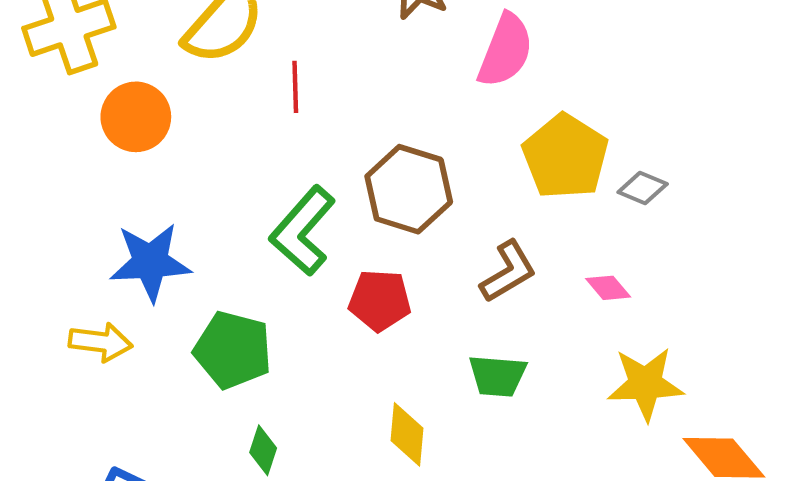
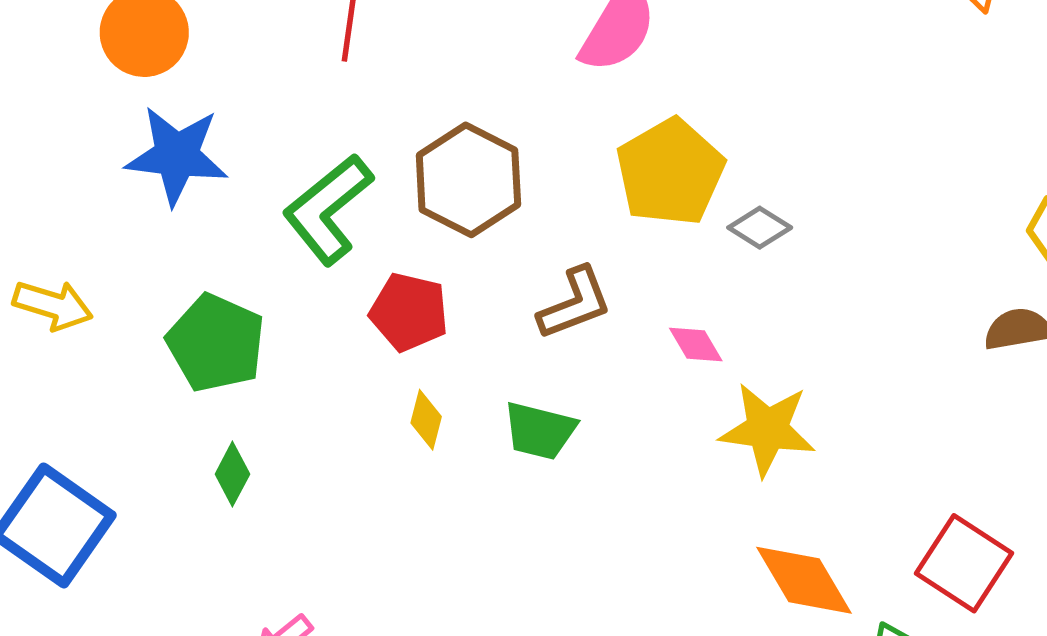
blue star: (150, 262) -> (177, 156), moved
yellow star: (645, 384) -> (767, 429), moved
yellow diamond: (407, 434) -> (426, 420), moved, size x0.7

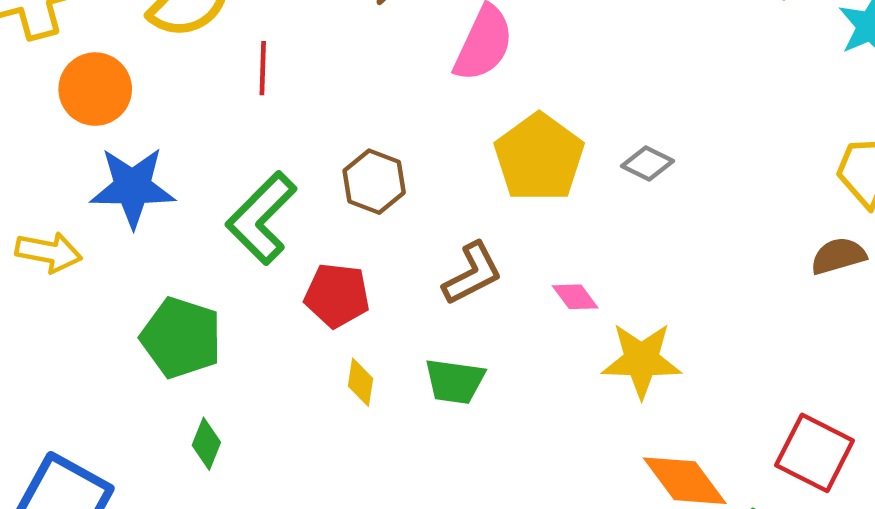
brown hexagon: (468, 180) -> (374, 182), size x0.7
gray diamond: (760, 228) -> (648, 163), moved
yellow arrow: (53, 305) -> (49, 252), moved

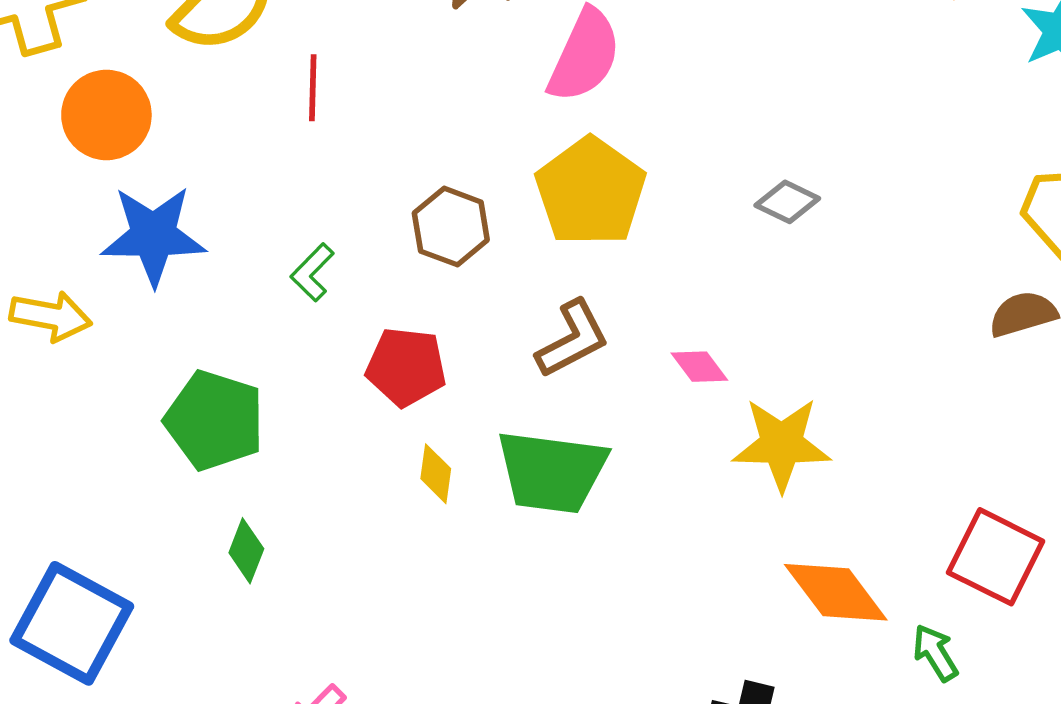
yellow pentagon: (539, 158) -> (591, 192), moved
green L-shape: (261, 218) -> (312, 272), size x0.5
green trapezoid: (455, 381) -> (552, 472), size x1.5

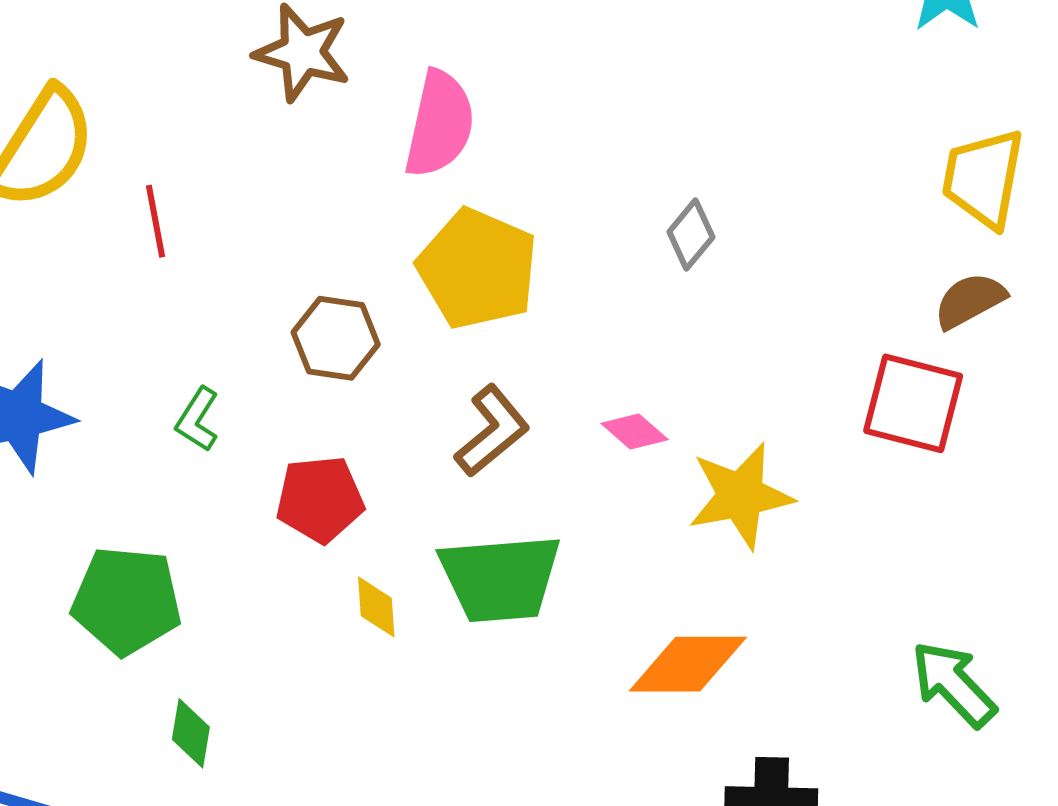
gray diamond: (787, 202) -> (691, 234), turned -64
red square: (996, 557) -> (913, 403), moved
orange diamond: (836, 592) -> (688, 664), moved, turned -41
green arrow: (935, 653) -> (954, 684), size x1.5

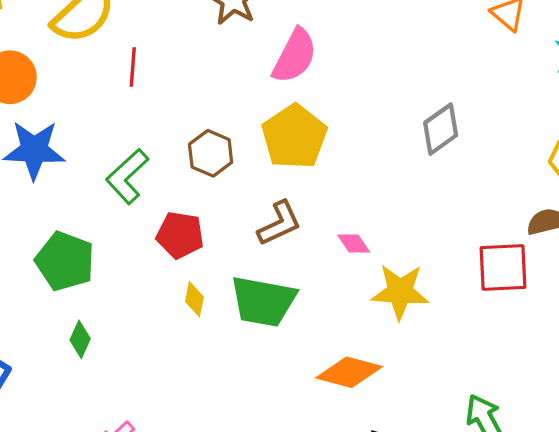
gray diamond: (691, 234) -> (441, 129), moved, size x1.4
red square: (913, 403) -> (503, 267), turned -32
green L-shape: (197, 419) -> (127, 176), size x1.6

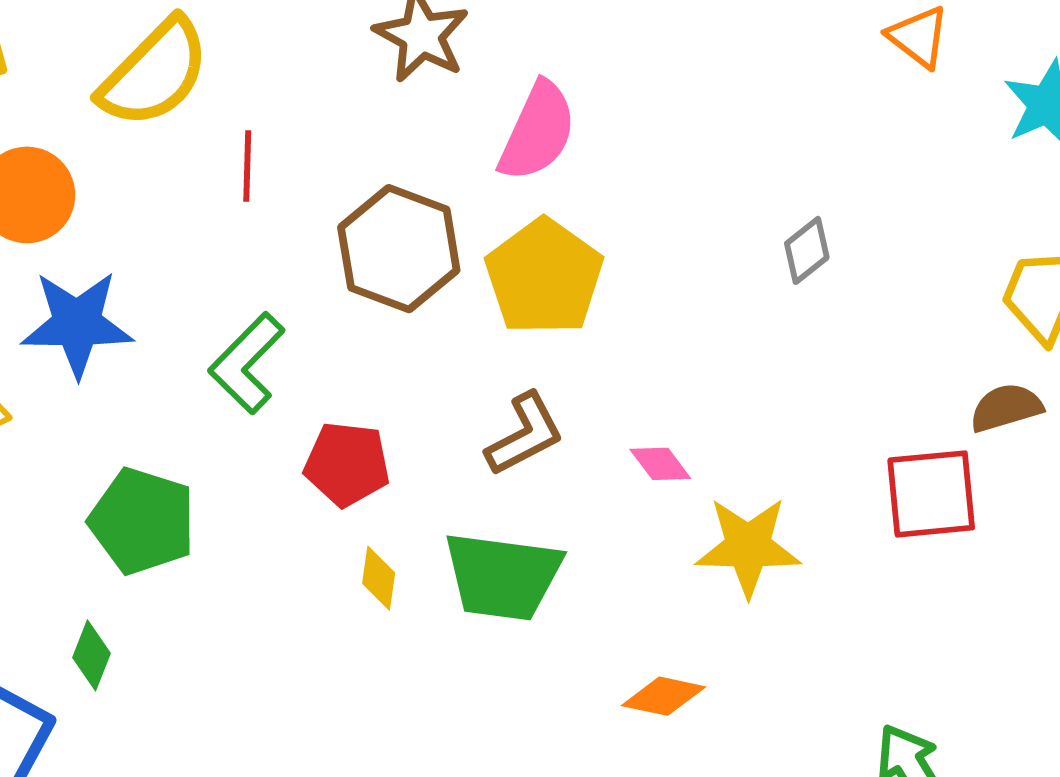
gray diamond: (441, 129) -> (807, 250), size x0.7
brown hexagon: (211, 153) -> (399, 249), moved, size x1.5
green diamond: (80, 339) -> (92, 655), moved
orange diamond: (349, 372) -> (664, 696), size x0.7

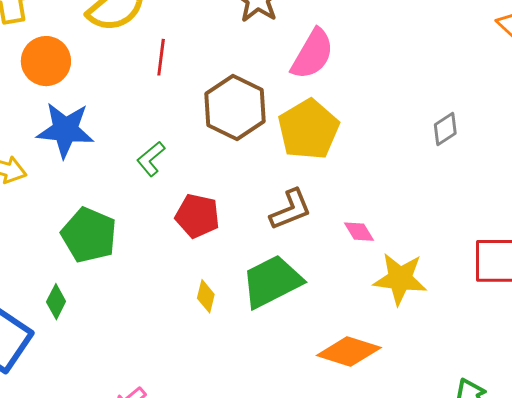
green L-shape: (247, 363) -> (151, 159), size x0.7
green trapezoid: (503, 576) -> (272, 282), turned 140
yellow diamond: (379, 578) -> (206, 296), moved
orange diamond: (664, 696) -> (349, 352), size x1.5

